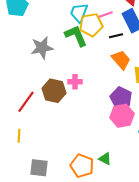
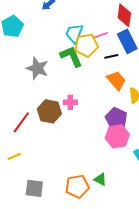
gray star: (42, 48) -> (37, 68), turned 30
yellow line: (19, 136) -> (14, 156), turned 64
orange pentagon: (82, 166) -> (77, 186), turned -30

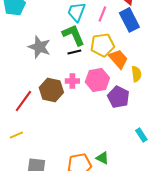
pink line: (100, 35) -> (102, 14), turned -49
yellow pentagon: (86, 45) -> (102, 45), moved
black line: (111, 56) -> (74, 52), moved
pink hexagon: (117, 136) -> (97, 80), moved

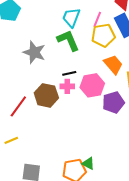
yellow pentagon: (102, 45) -> (103, 35), moved
black line: (74, 52) -> (69, 73), moved
purple pentagon: (118, 97) -> (113, 102), turned 30
green triangle: (102, 158) -> (88, 163), moved

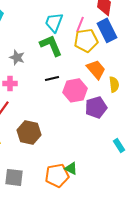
gray star: (34, 52) -> (17, 57), size x0.7
pink cross: (67, 86) -> (10, 83), moved
brown hexagon: (46, 95) -> (29, 132), moved

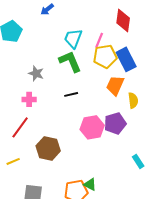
blue rectangle: (107, 30) -> (126, 59), moved
orange trapezoid: (96, 69) -> (115, 85), turned -115
pink hexagon: (75, 90) -> (92, 127), moved

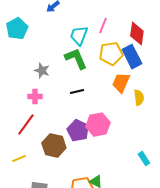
red diamond: (123, 20) -> (137, 34), moved
pink line: (99, 40) -> (103, 26), moved
purple pentagon: (115, 123) -> (78, 131), moved, turned -30

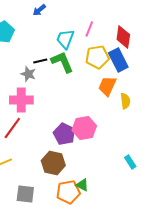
black line: (77, 92) -> (40, 61), moved
pink cross: (35, 97) -> (21, 100), size x1.6
brown hexagon: (54, 146) -> (53, 163), moved

